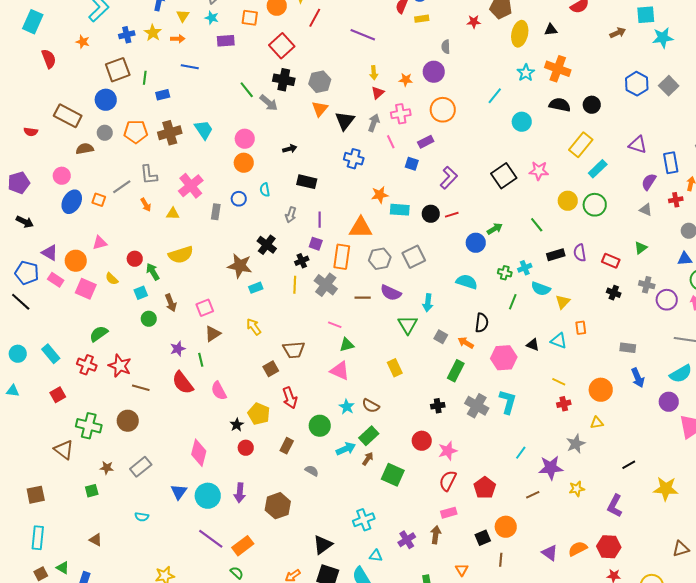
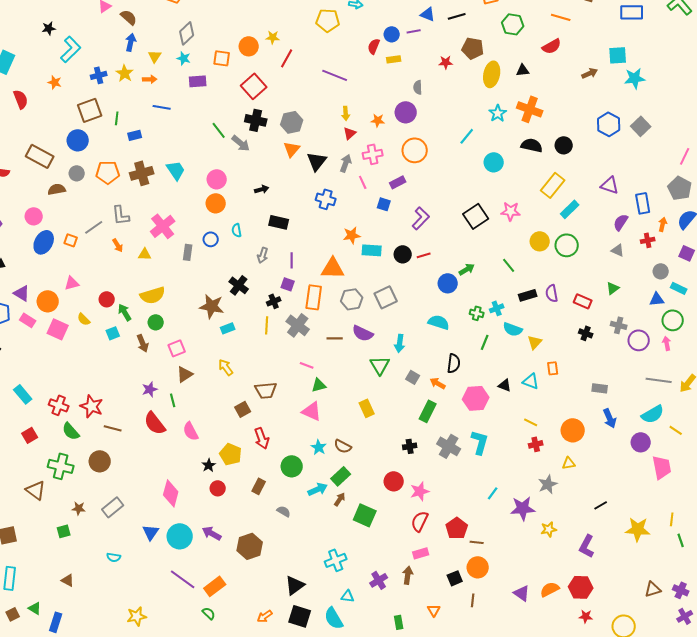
green circle: (149, 319) -> (156, 322), moved
green semicircle: (99, 334) -> (71, 431), moved, turned -96
purple arrow: (240, 493) -> (212, 533), turned 114
brown line: (533, 495) -> (477, 542), moved, turned 32

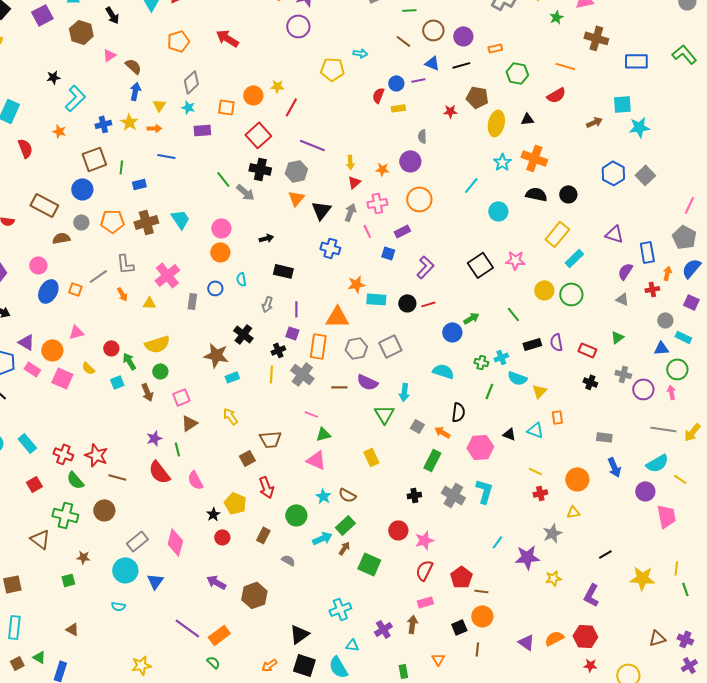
purple line: (335, 75) -> (312, 145), moved
gray rectangle: (113, 507) -> (137, 541), moved
cyan circle: (180, 536) -> (125, 570), moved

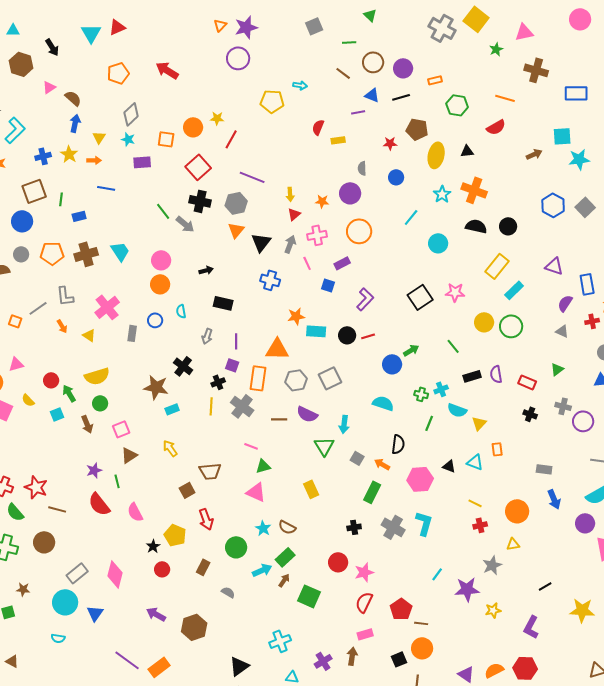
blue circle: (396, 83) -> (396, 177), moved
yellow triangle: (149, 303) -> (89, 335), turned 32

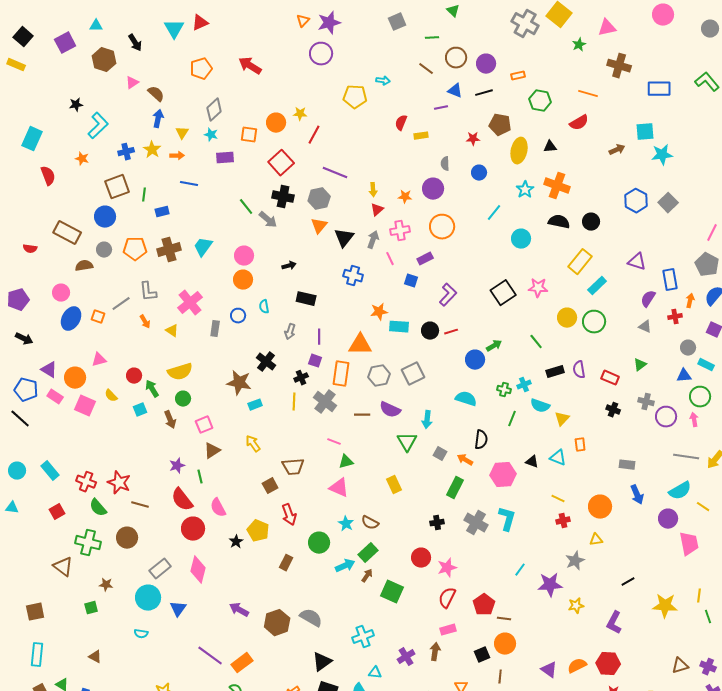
cyan trapezoid: (120, 251) -> (203, 247), turned -110
red circle: (162, 569) -> (193, 529), moved, size x1.5
gray semicircle: (228, 592) -> (311, 618), moved, size x1.6

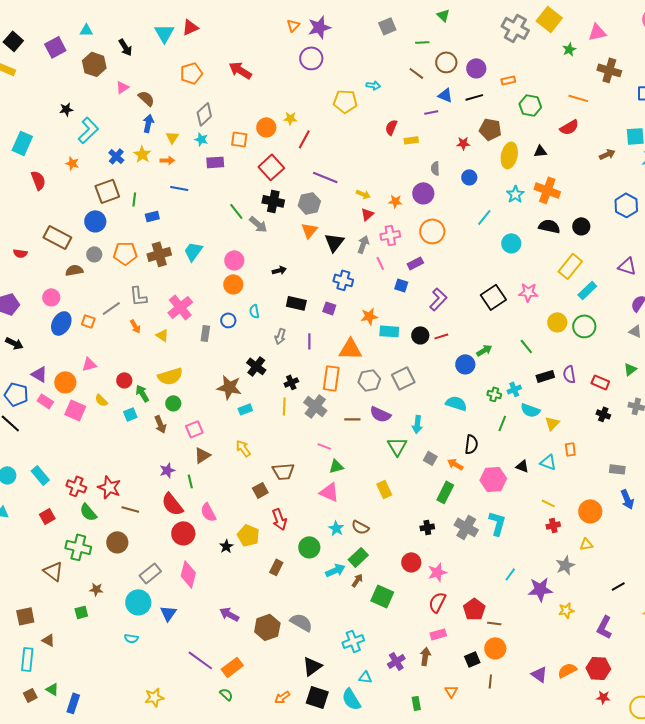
blue cross: (126, 152) -> (116, 156), turned -35
yellow arrow: (373, 190) -> (363, 194), turned -64
purple square: (315, 361) -> (329, 308), moved
brown triangle: (95, 657) -> (48, 640), moved

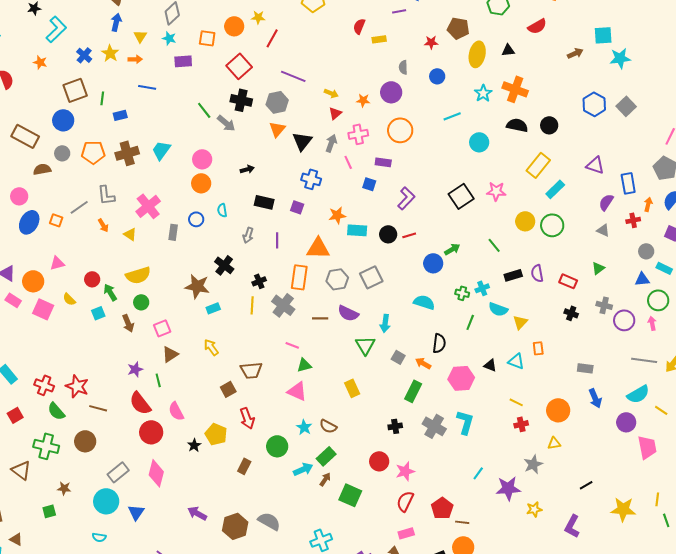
cyan line: (484, 217) -> (452, 116), turned 30
purple rectangle: (415, 263) -> (383, 162), turned 35

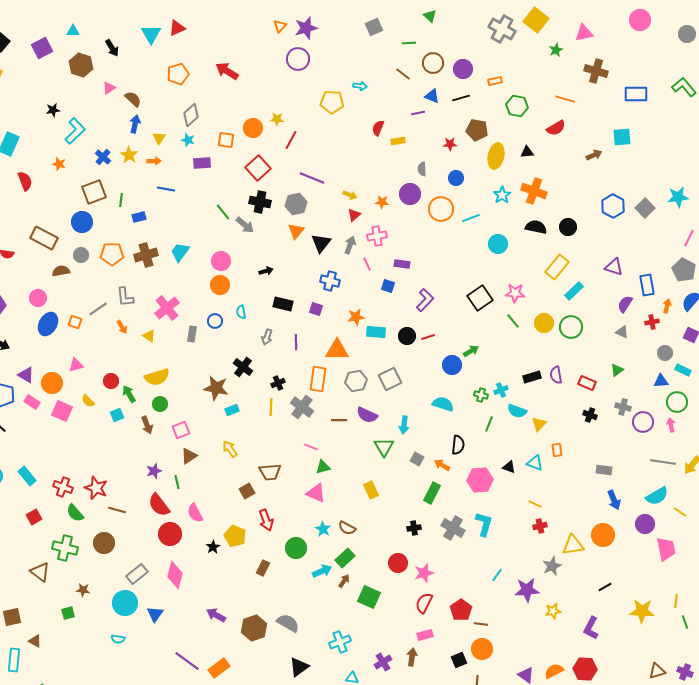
cyan star: (620, 58) -> (678, 197), moved
orange circle: (400, 130) -> (441, 209), moved
green line: (494, 245) -> (513, 321), moved
orange circle: (558, 410) -> (603, 535), moved
yellow triangle: (554, 443) -> (573, 545), size x1.6

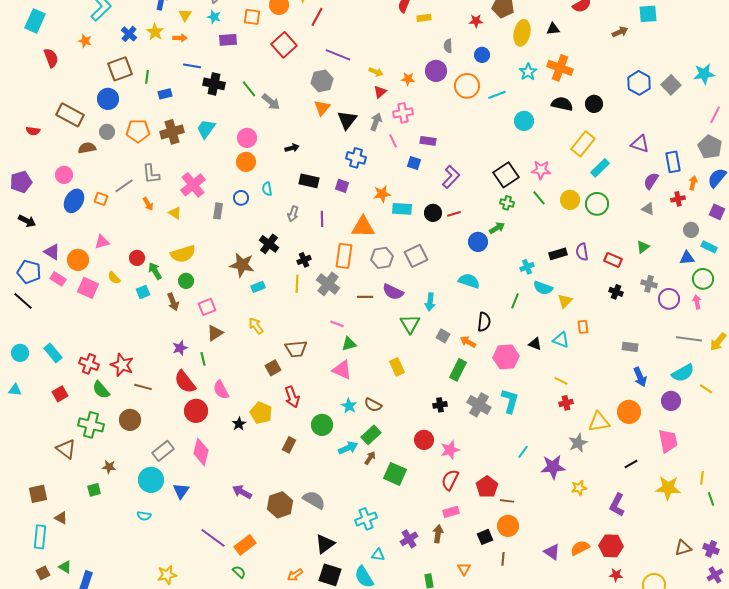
black cross: (260, 202) -> (214, 84), moved
green cross: (481, 395) -> (507, 203), moved
pink trapezoid: (666, 549) -> (668, 441), moved

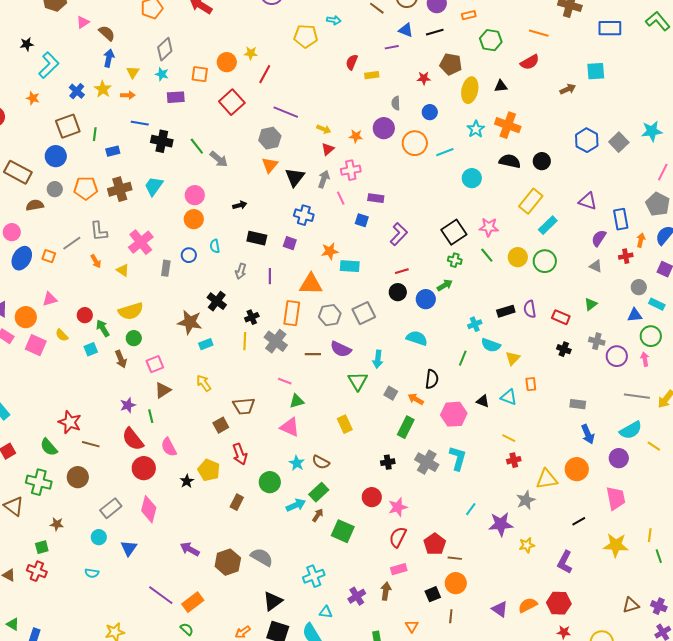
black circle: (433, 213) -> (398, 292), moved
red cross: (89, 364) -> (37, 571), moved
cyan circle: (151, 480) -> (99, 537), size x0.6

